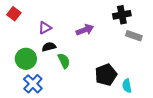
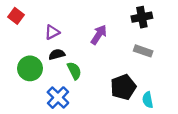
purple arrow: (85, 30) -> (99, 35), turned -36
gray rectangle: (134, 36) -> (143, 51), moved
blue cross: (33, 84) -> (58, 98), moved

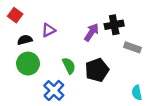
black cross: (142, 17) -> (114, 25), moved
black semicircle: (57, 54) -> (25, 40), moved
black pentagon: (123, 87) -> (97, 70), moved

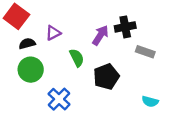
red square: (15, 15) -> (16, 16), size x1.5
green semicircle: (69, 66) -> (77, 58), moved
cyan semicircle: (137, 93) -> (150, 101), turned -64

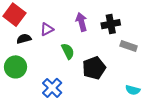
purple arrow: (100, 35) -> (81, 22), moved, turned -48
green circle: (31, 70) -> (16, 67), moved

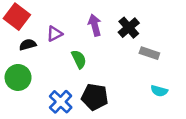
black cross: (111, 24) -> (129, 28), turned -30
black pentagon: (94, 68) -> (95, 97), moved, turned 30
cyan semicircle: (133, 90) -> (159, 91), moved

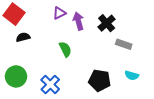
purple triangle: (55, 34) -> (59, 13), moved
green circle: (18, 77) -> (16, 76), moved
black pentagon: (95, 97) -> (100, 80), moved

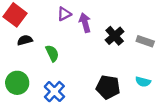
black cross: (107, 23) -> (115, 36), moved
gray rectangle: (124, 44) -> (145, 41), moved
green semicircle: (65, 49) -> (52, 53), moved

